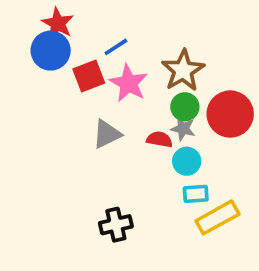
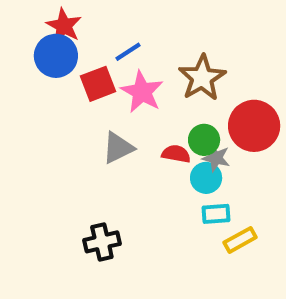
green circle: (185, 107) -> (204, 140), moved
gray star: (183, 129) -> (216, 158), moved
yellow rectangle: (217, 217) -> (240, 240), size x0.7
black cross: (116, 225) -> (102, 242), moved

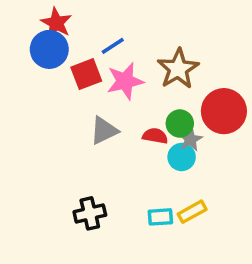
pink star: (142, 92) -> (125, 81), turned 30
gray star: (216, 158) -> (190, 139), turned 30
cyan rectangle: (216, 214) -> (160, 217), moved
yellow rectangle: (240, 240) -> (192, 212), moved

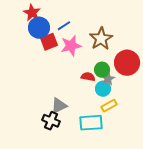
blue circle: (49, 49) -> (39, 28), moved
gray triangle: (104, 131) -> (59, 106), moved
yellow rectangle: (192, 212) -> (109, 106), moved
black cross: (90, 213) -> (51, 121), turned 36
cyan rectangle: (160, 217) -> (91, 123), size x1.6

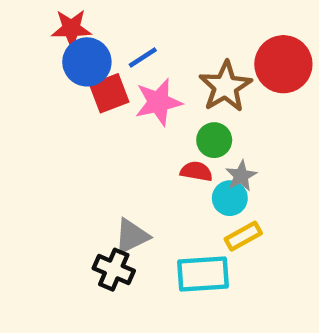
red star: (32, 13) -> (71, 28), turned -30
red circle: (127, 63) -> (283, 64), moved
green circle: (102, 70) -> (214, 140), moved

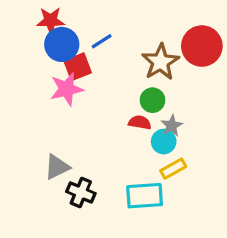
pink star: (158, 102) -> (67, 89), moved
gray triangle: (132, 236) -> (57, 167), moved

